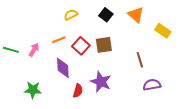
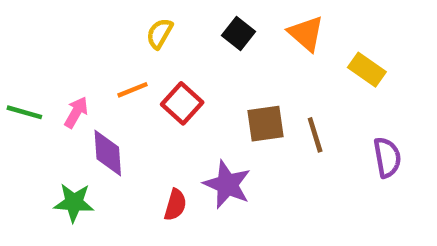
yellow semicircle: (71, 15) -> (160, 33), turned -32
brown square: (104, 45) -> (265, 124), moved
purple diamond: (63, 68) -> (108, 153), moved
purple semicircle: (152, 85) -> (387, 157), moved, turned 90

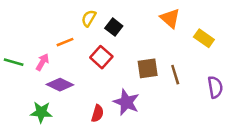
black square: (238, 33) -> (114, 27), moved
orange line: (133, 90) -> (65, 42), moved
purple diamond: (108, 153) -> (60, 85), turned -60

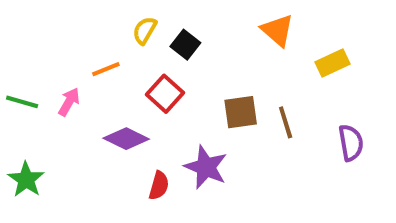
yellow rectangle: (204, 38) -> (332, 63), turned -60
purple diamond: (60, 85) -> (126, 139), moved
green star: (41, 112) -> (26, 179), moved, turned 30

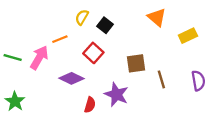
pink arrow: (69, 102) -> (39, 58), size x1.5
brown line: (286, 122) -> (161, 79), moved

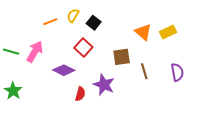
orange triangle: (157, 17) -> (143, 32), moved
orange line: (60, 39) -> (50, 22), moved

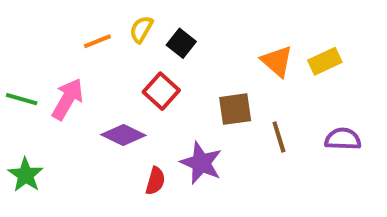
purple semicircle: (177, 72) -> (343, 139), turned -78

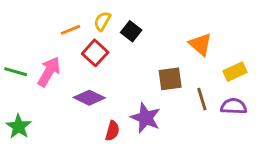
yellow rectangle: (325, 61) -> (235, 72), moved
red square: (161, 91) -> (95, 53), moved
purple semicircle: (343, 139) -> (234, 106), moved

